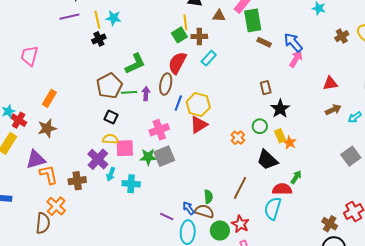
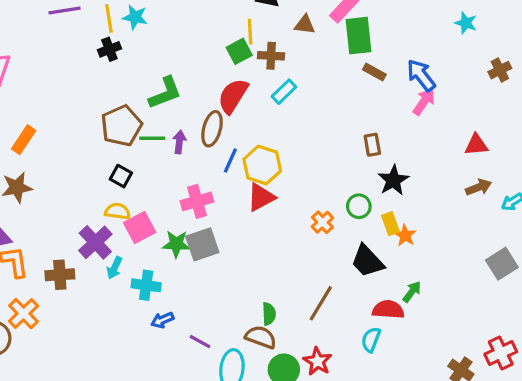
pink square: (125, 148) -> (140, 227), turned -30
blue arrow: (188, 208) -> (162, 320), moved, turned -80
cyan semicircle: (273, 208) -> (371, 340), size x0.7

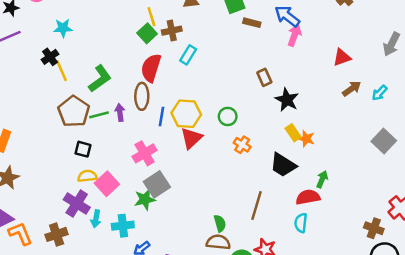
yellow line: (109, 18) -> (62, 71), moved
green circle: (359, 206) -> (228, 116), moved
green star: (176, 244) -> (145, 199), moved

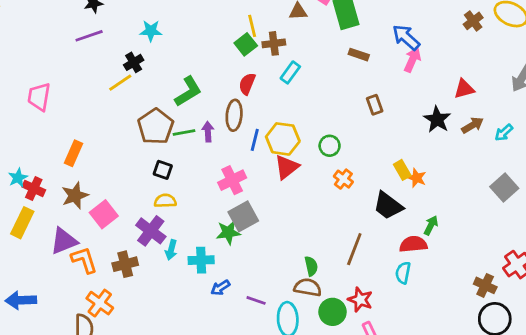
brown rectangle: (252, 23) -> (359, 55), moved
red semicircle: (151, 68) -> (247, 84), size x0.7
yellow line: (62, 71) -> (120, 83), moved, turned 75
black star: (287, 100) -> (437, 119), moved
pink square: (107, 184) -> (104, 214), moved

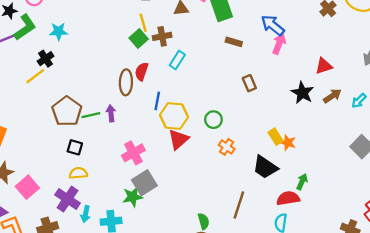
green L-shape: (188, 92) -> (25, 27), moved
brown ellipse: (234, 115) -> (126, 82), moved
blue line: (255, 140) -> (157, 101), moved

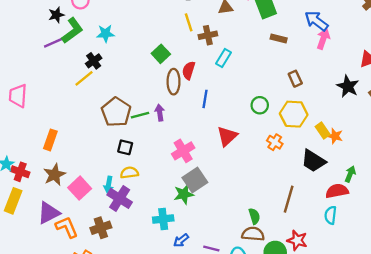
green square: (139, 39) -> (161, 54), moved
yellow hexagon: (174, 116) -> (294, 114), moved
green circle: (213, 120) -> (260, 105), moved
cyan arrow: (86, 214) -> (109, 185), moved

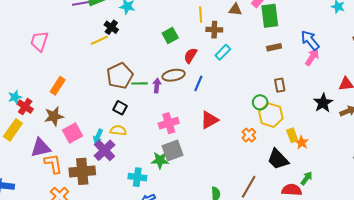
brown rectangle: (279, 38) -> (274, 47), turned -40
black cross: (94, 61) -> (111, 27), turned -32
brown ellipse: (174, 82) -> (174, 75), moved, turned 65
green circle: (260, 105) -> (260, 102), moved
brown cross: (101, 228) -> (82, 171), size x1.4

